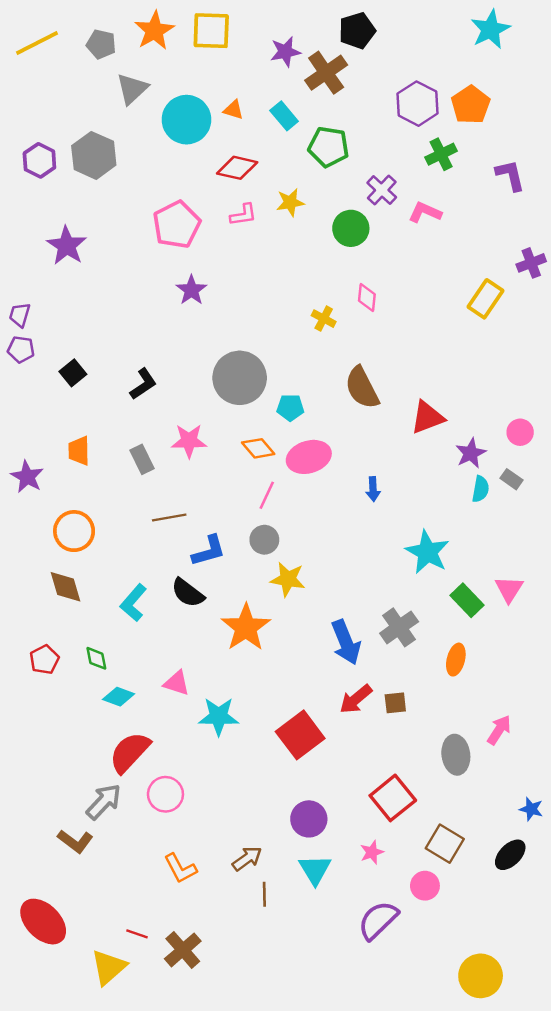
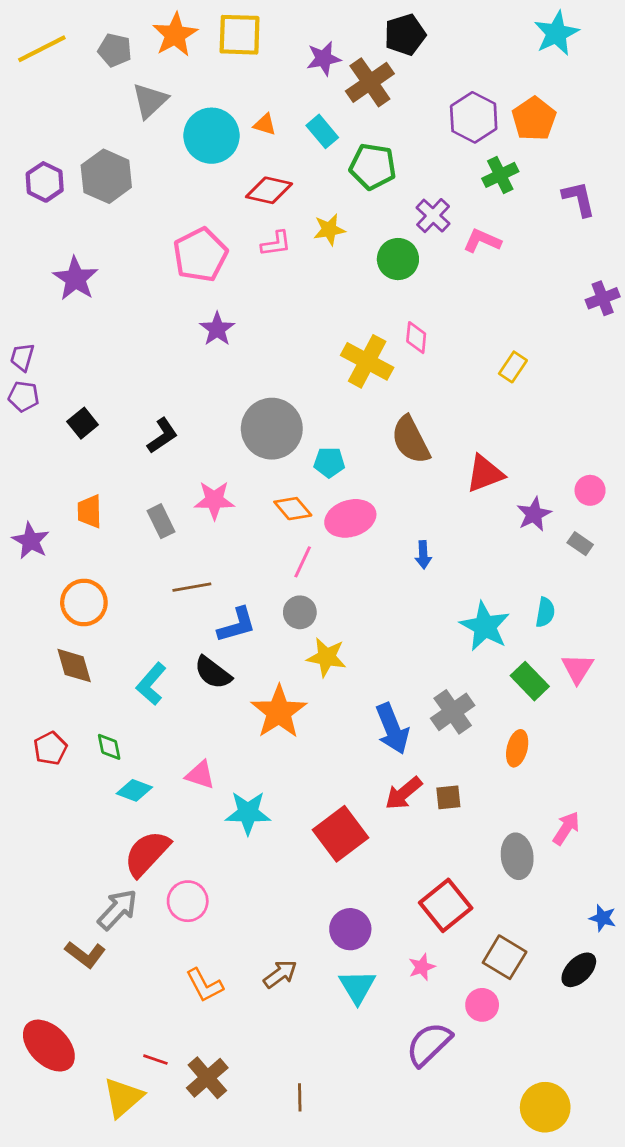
yellow rectangle: (486, 299) -> (513, 367), moved, size x0.7
yellow cross: (324, 319) -> (367, 361), size x1.8
cyan semicircle: (481, 489) -> (545, 612), moved
brown line: (264, 894) -> (300, 1097), moved

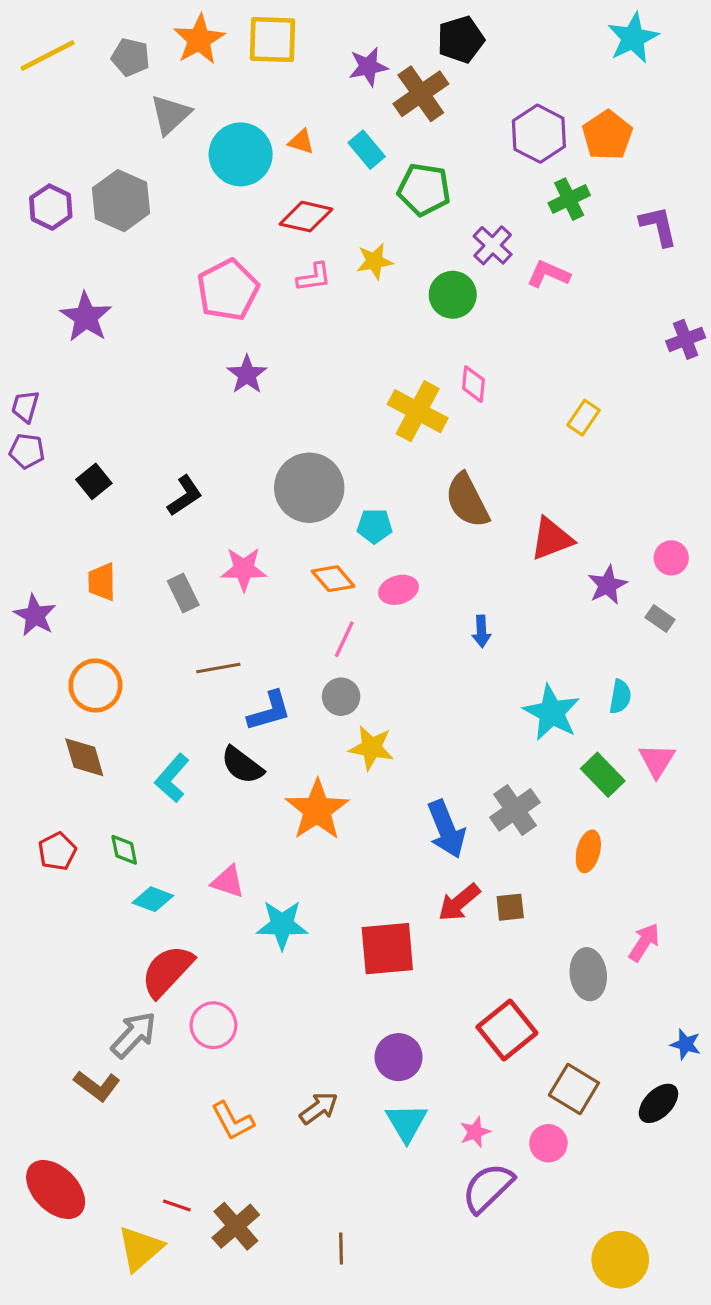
pink ellipse: (350, 518) -> (398, 590), size x0.7
red square: (340, 834) -> (387, 949), turned 32
pink star: (422, 967) -> (475, 1132), moved

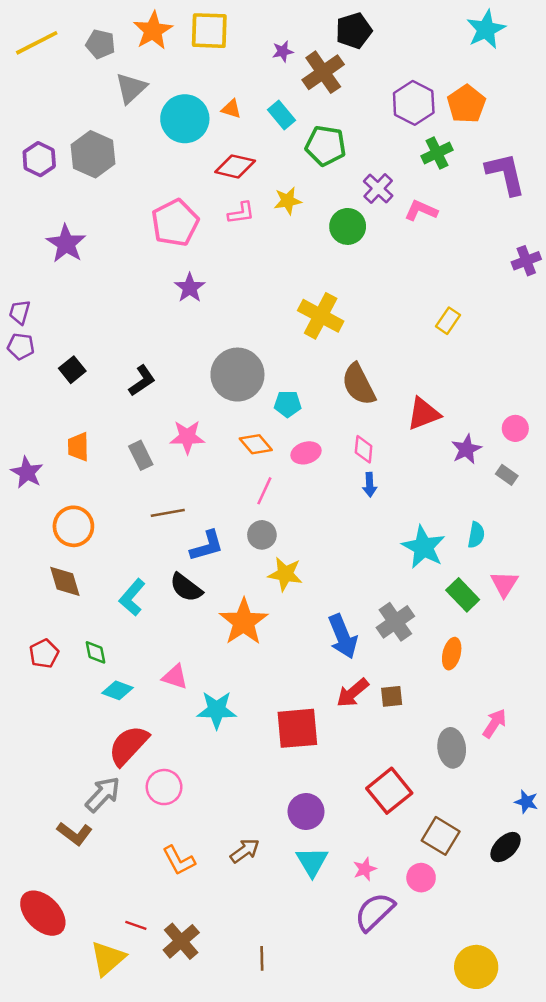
purple star: (368, 67) -> (283, 51), size x0.7
purple L-shape: (658, 226) -> (506, 174), size x1.4
pink diamond: (473, 384) -> (364, 449), moved

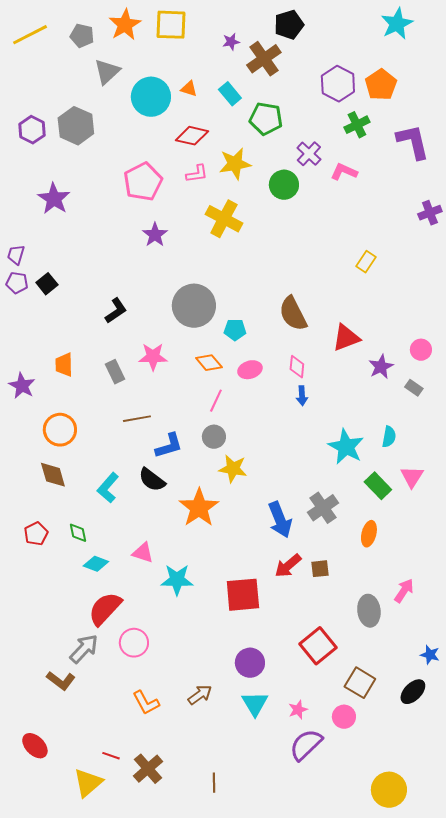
yellow star: (288, 201) -> (235, 164), size x1.4
yellow cross: (321, 316) -> (224, 219), moved
black square: (72, 370) -> (47, 284), moved
red ellipse: (43, 913) -> (35, 746), size x0.7

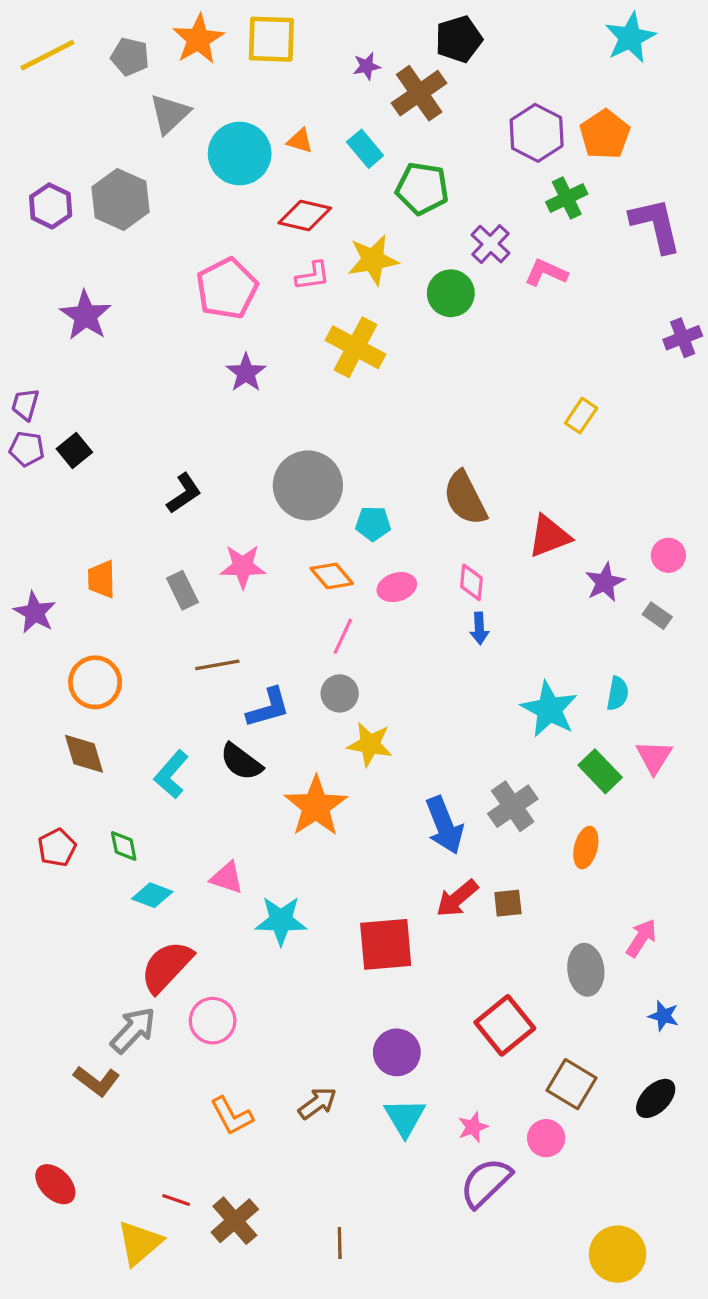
blue star: (430, 655) -> (664, 1016), moved

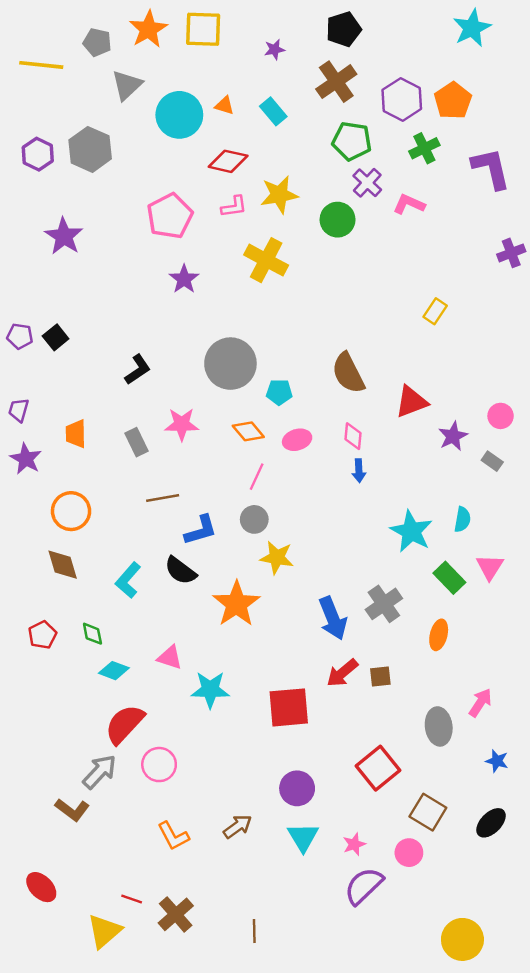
yellow line: (47, 55) -> (41, 65), moved, turned 33
brown cross: (419, 93) -> (336, 82), moved
green pentagon: (422, 188) -> (352, 141), moved
purple trapezoid: (25, 404) -> (19, 410), moved

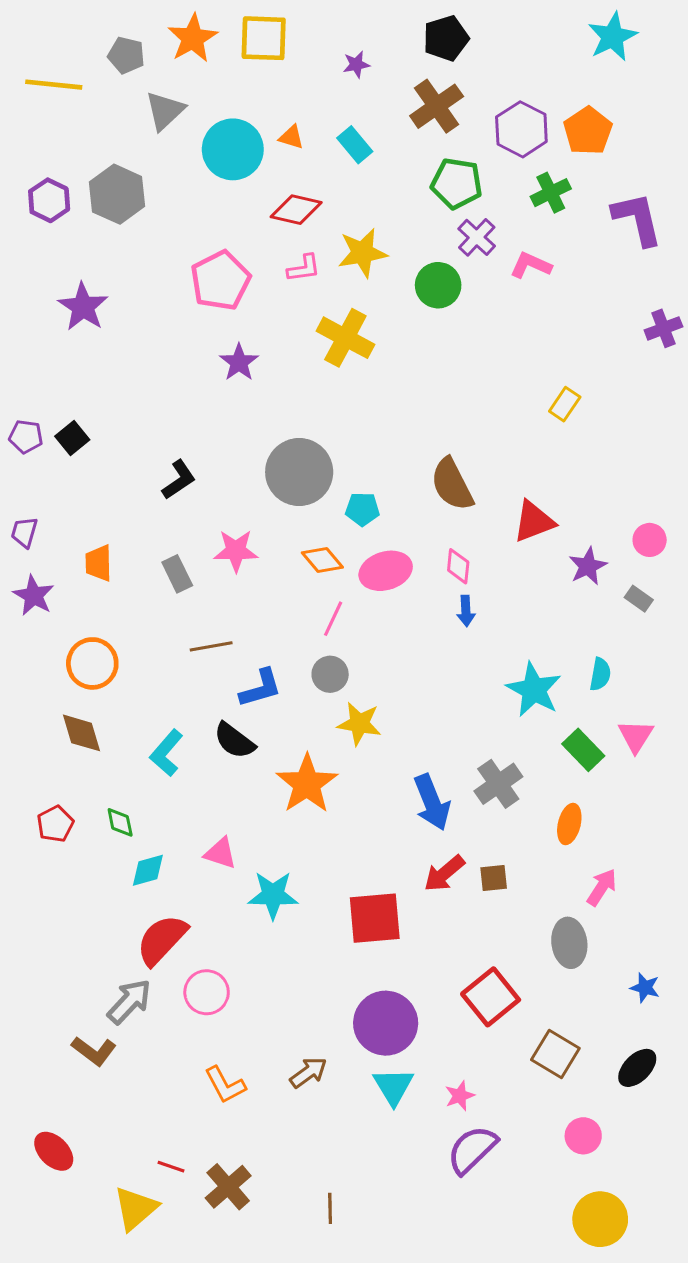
pink ellipse: (297, 440) -> (386, 571), size x1.4
cyan diamond: (114, 671) -> (148, 870), turned -36
pink arrow: (480, 703) -> (602, 887), moved
purple circle: (297, 788) -> (386, 1023), size x1.4
pink circle: (409, 853) -> (583, 1136), moved

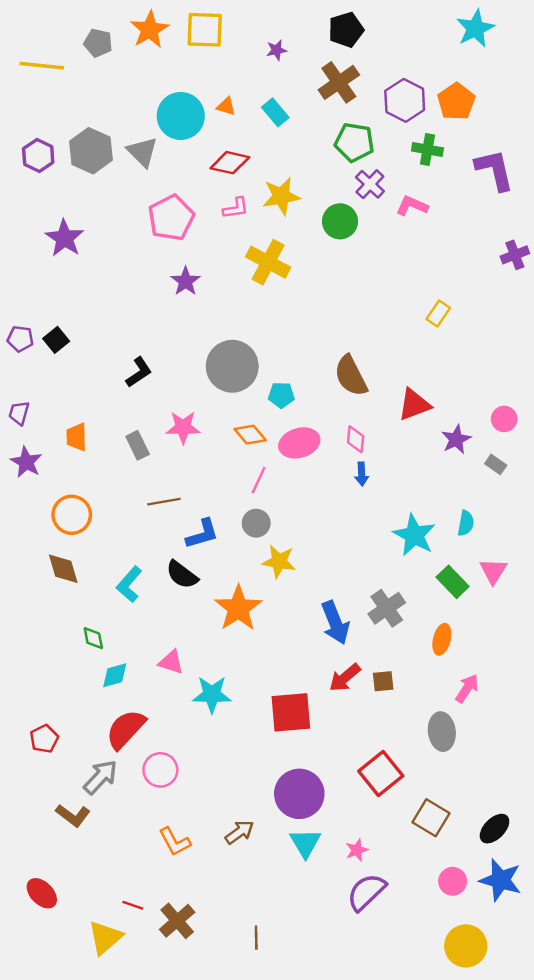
gray triangle: (165, 111) -> (142, 152), moved, turned -32
green cross: (551, 193) -> (427, 149), turned 36
red pentagon: (55, 824) -> (44, 739), moved
blue star: (645, 988) -> (501, 880), moved, size x1.8

